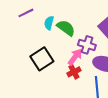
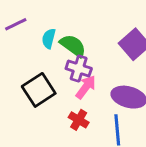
purple cross: (87, 45) -> (79, 69), moved
red cross: (74, 72) -> (79, 120), moved, turned -32

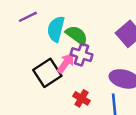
cyan semicircle: (49, 39) -> (56, 29), size x1.5
pink arrow: (86, 87) -> (66, 63), moved

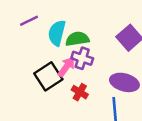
green semicircle: (77, 35) -> (77, 39), turned -45
red cross: (82, 98) -> (80, 92), moved

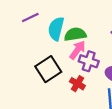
purple cross: (82, 58) -> (89, 61), moved
pink arrow: (66, 67) -> (77, 50), moved

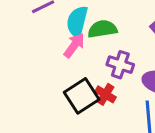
pink arrow: (77, 50) -> (74, 45), moved
black square: (48, 69) -> (82, 96), moved

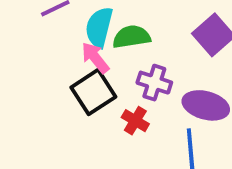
pink arrow: (74, 45) -> (95, 58), turned -75
black square: (82, 96) -> (93, 92), moved

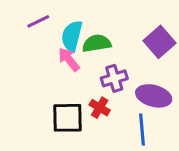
purple cross: (154, 83) -> (114, 78), turned -35
black square: (93, 92) -> (67, 118), moved, turned 32

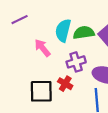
cyan semicircle: (72, 36) -> (63, 30), moved
green semicircle: (97, 43) -> (84, 33), moved

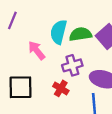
purple line: (20, 20) -> (12, 20), turned -42
black square: (41, 91) -> (20, 87), moved

